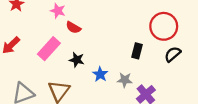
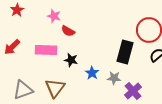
pink rectangle: (49, 49) -> (46, 50), turned 50
black rectangle: (137, 51) -> (125, 52), size x1.6

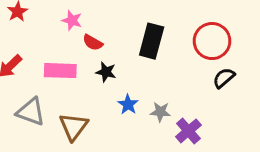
black rectangle: (125, 52) -> (152, 41), moved
black star: (71, 60) -> (106, 72), moved
gray triangle: (23, 90) -> (31, 112), moved, turned 40

